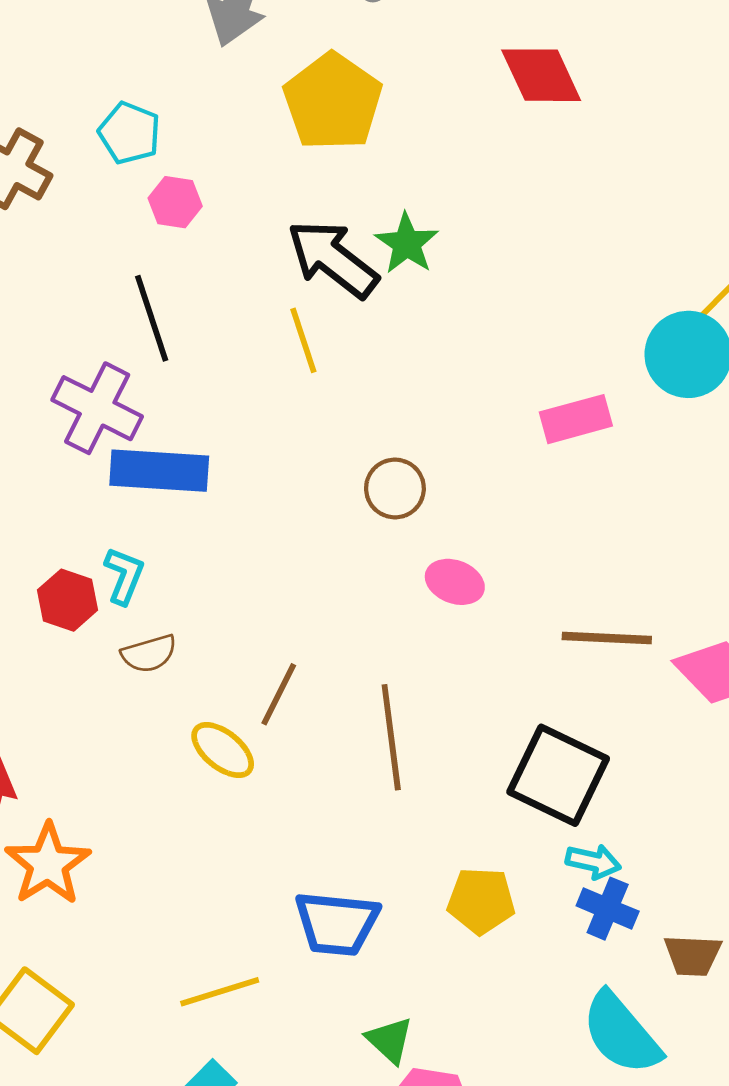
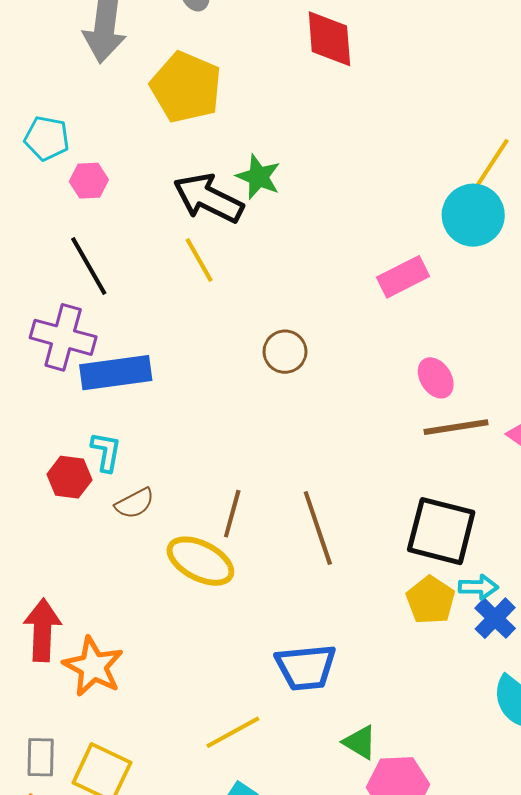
red diamond: (541, 75) -> (329, 39), turned 32
pink ellipse: (455, 582) -> (436, 378), moved, turned 48
yellow ellipse: (223, 750) -> (200, 561), size x1.4
yellow pentagon: (481, 901) -> (431, 600), moved, turned -30
blue cross: (608, 909) -> (495, 618), turned 33

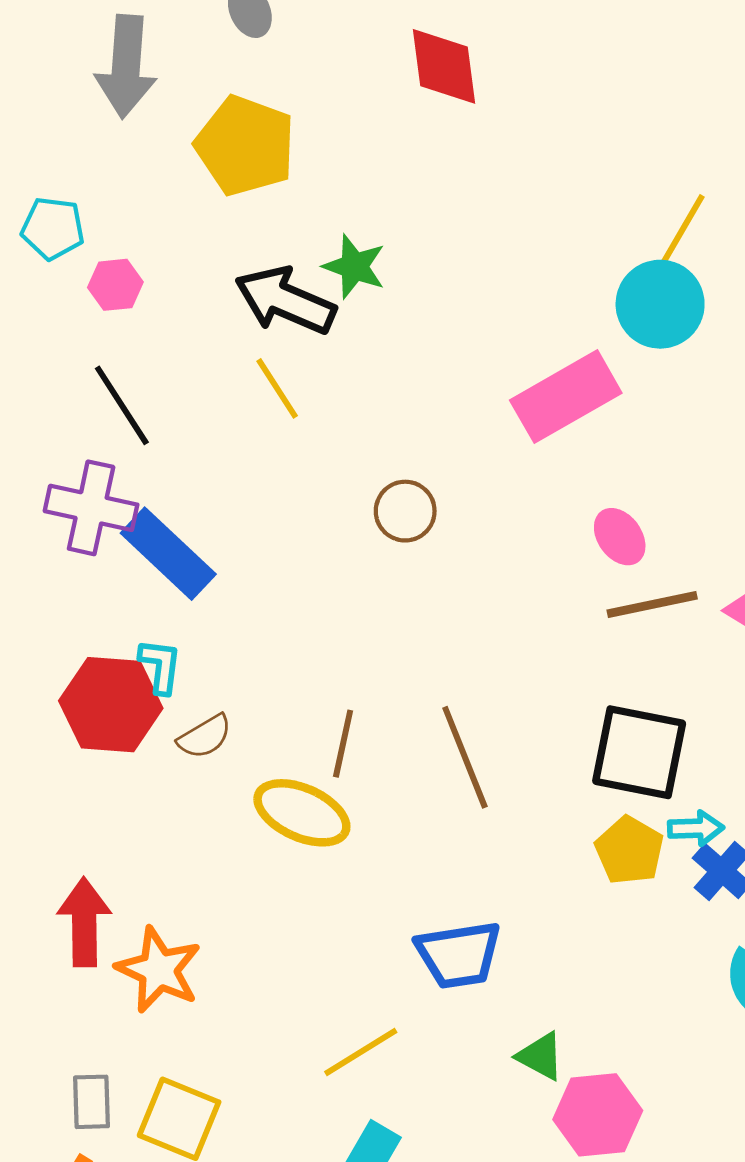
pink rectangle: (403, 277) -> (566, 397), size x1.5
blue rectangle: (116, 373) -> (168, 554), turned 54
red hexagon: (69, 477) -> (111, 705), size x1.6

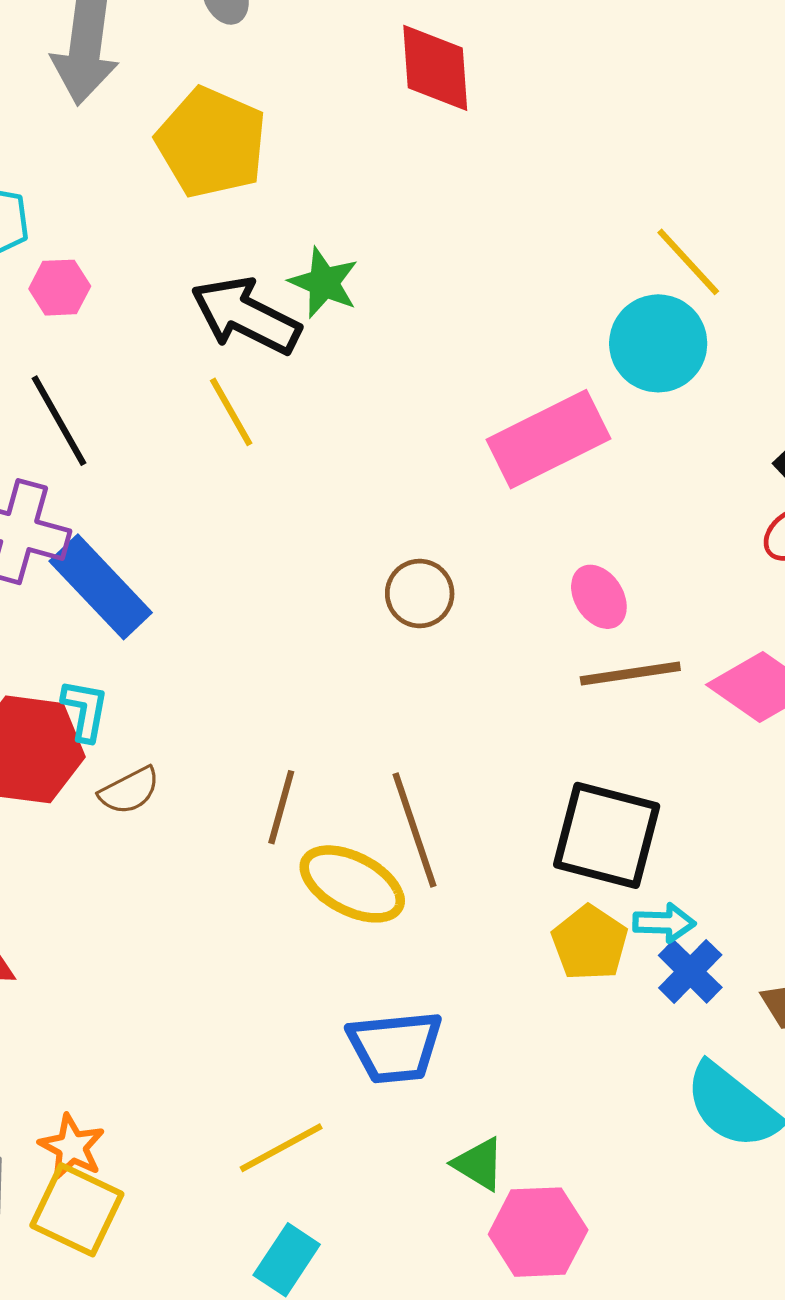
yellow line: (683, 229) -> (688, 262), turned -76
brown circle: (405, 511) -> (420, 593), moved
yellow ellipse: (302, 813) -> (352, 884), moved
orange star: (159, 970) -> (72, 1147), moved, size x0.7

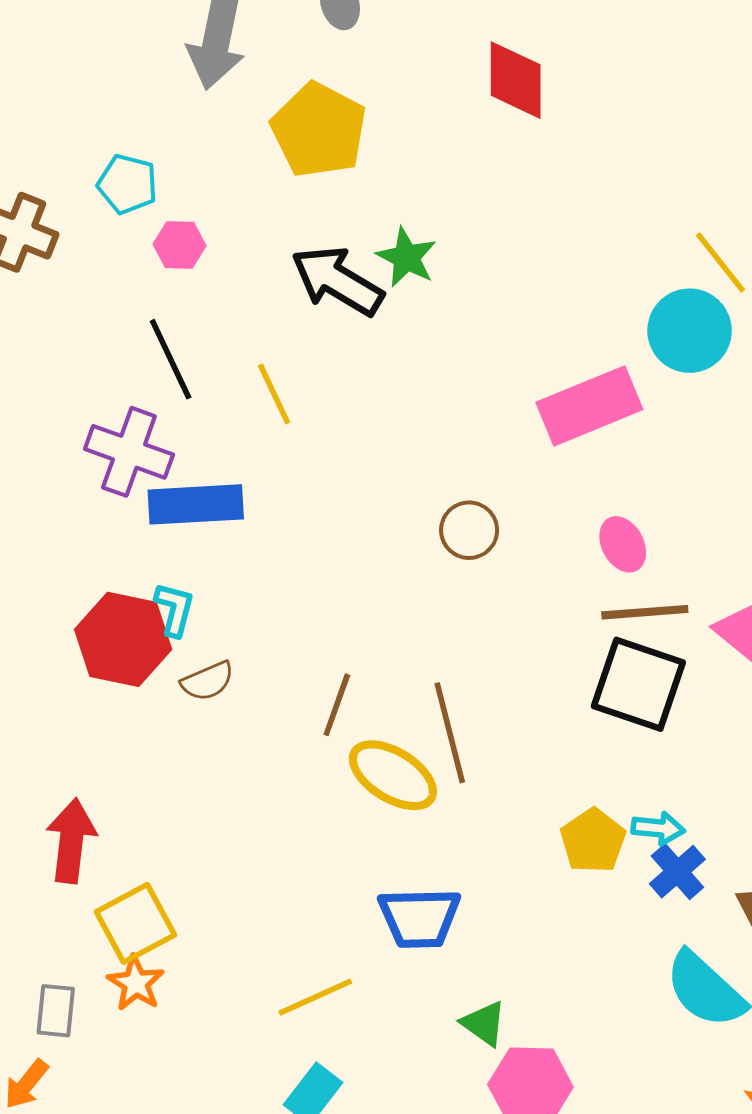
yellow line: (231, 412) -> (274, 394), moved
blue rectangle: (101, 587) -> (196, 504), turned -54
black square: (607, 835) -> (638, 684), moved
yellow square: (77, 1210) -> (135, 923), moved, turned 32

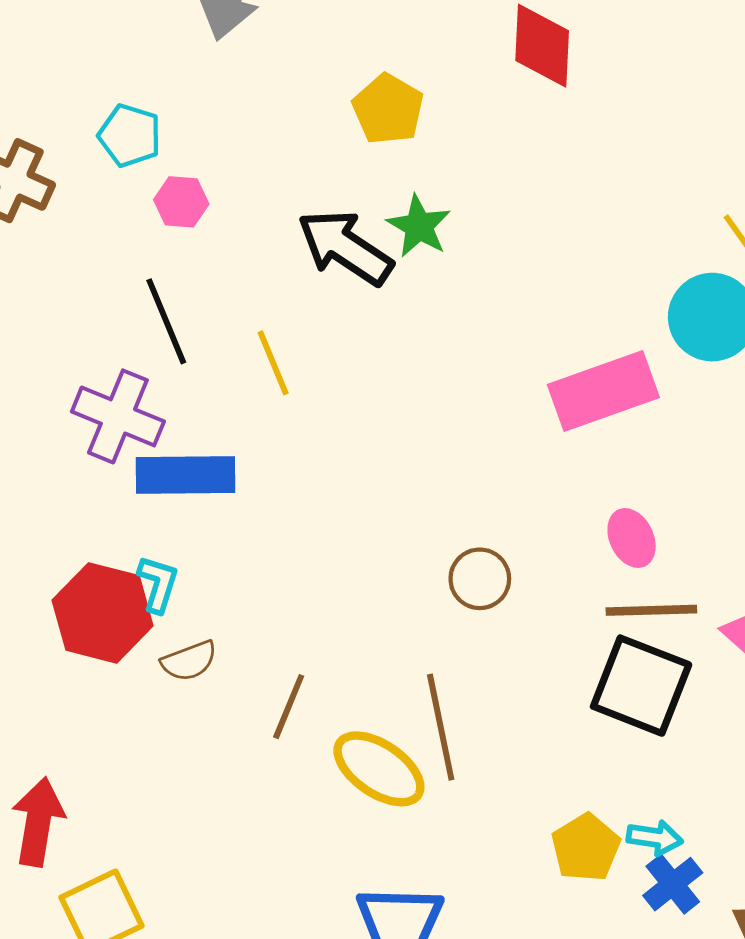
yellow pentagon: (319, 130) -> (388, 109), moved, size x0.7
brown circle: (469, 530) -> (480, 579), moved
brown line: (337, 705) -> (289, 707), moved

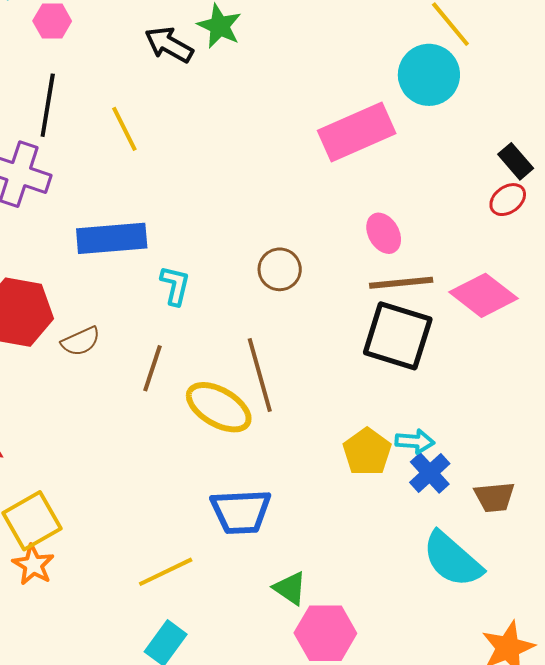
black arrow: (345, 247) -> (169, 45), size x0.7
black line: (166, 321) -> (48, 105), turned 36
blue rectangle: (186, 475) -> (112, 238), moved
cyan L-shape: (158, 584) -> (175, 285), moved

